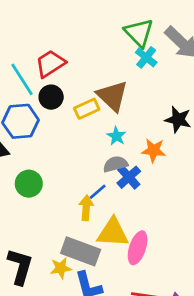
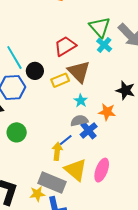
red trapezoid: (50, 64) -> (65, 46), moved
yellow triangle: (113, 233) -> (76, 170), turned 35
pink ellipse: (138, 248) -> (102, 170), moved

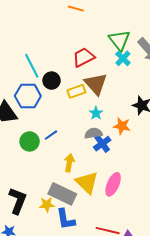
blue line: (66, 140) -> (51, 135), moved

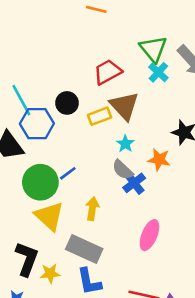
cyan line: (32, 66) -> (21, 100), moved
gray semicircle: (93, 133) -> (123, 170), turned -126
green circle: (30, 141) -> (40, 182), size x1.4
yellow triangle: (87, 183) -> (49, 216), moved
yellow star: (47, 205) -> (50, 273), moved

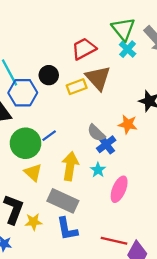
cyan star: (125, 144) -> (98, 170), moved
yellow arrow: (92, 209) -> (70, 166), size x1.4
yellow triangle: (49, 216) -> (33, 172), size x0.7

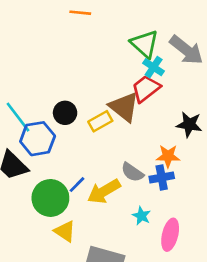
red trapezoid: (84, 49) -> (146, 89), moved
blue cross: (106, 144) -> (162, 177), moved, turned 36
yellow arrow: (70, 166) -> (104, 191), moved, turned -120

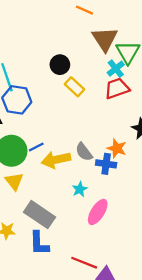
cyan cross: (154, 67) -> (116, 69), moved
brown triangle: (124, 107) -> (105, 39), moved
black circle: (65, 113) -> (60, 65), moved
yellow rectangle: (100, 121) -> (75, 87), moved, turned 54

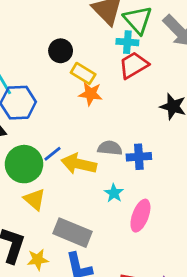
cyan cross: (116, 69) -> (127, 42), turned -36
orange star: (117, 148) -> (91, 94), moved
gray semicircle: (84, 152) -> (110, 148), turned 144
yellow arrow: (56, 160) -> (79, 164), turned 36

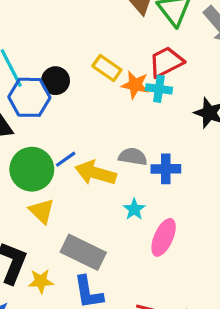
cyan cross: (127, 42) -> (159, 89), moved
black circle: (61, 51) -> (55, 81), moved
orange star: (91, 94) -> (135, 85), moved

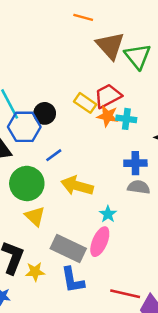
red trapezoid: (166, 62) -> (108, 96), moved
gray semicircle: (133, 157) -> (139, 187), moved
blue line: (66, 159) -> (54, 155), moved
blue cross: (166, 169) -> (135, 163), moved
pink ellipse: (164, 237) -> (100, 242), moved

